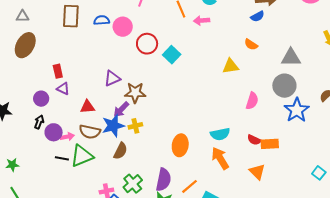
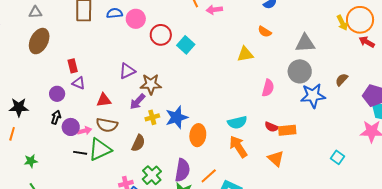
blue star: (297, 110) -> (313, 96), turned 30
blue star: (113, 126) -> (177, 117), moved

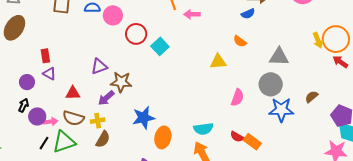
yellow cross: (152, 117) -> (98, 121), moved
orange rectangle: (287, 130) -> (252, 142), turned 36
black line: (80, 153) -> (44, 143), turned -72

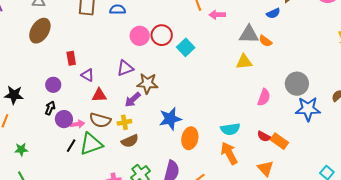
pink circle: (113, 15) -> (140, 36), moved
gray triangle: (279, 57) -> (249, 34), moved
purple triangle: (49, 74) -> (88, 75), moved
brown semicircle: (103, 139) -> (130, 141), turned 36

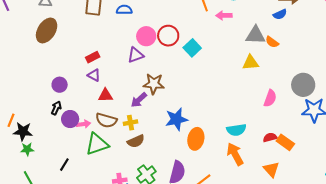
red rectangle: (71, 58) -> (93, 57), moved, turned 72
purple triangle: (125, 68) -> (136, 55), moved
black star: (14, 95) -> (23, 131), moved
red semicircle: (264, 136) -> (270, 137), turned 136
black line: (71, 146) -> (64, 165), moved

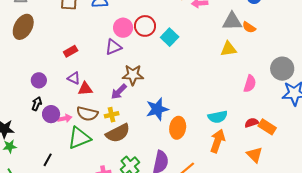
purple triangle: (94, 75) -> (74, 78), moved
brown semicircle: (136, 141) -> (118, 133), size x1.4
orange arrow: (235, 154) -> (218, 141), turned 50

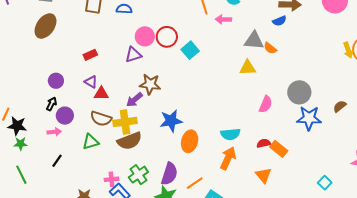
yellow cross: (112, 115) -> (125, 122), size x1.6
pink arrow: (65, 118) -> (54, 132), moved
green triangle: (79, 138) -> (91, 142), size x0.7

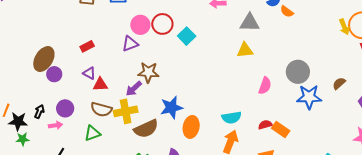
brown ellipse: (45, 26) -> (44, 59), moved
orange semicircle: (270, 48) -> (287, 12), moved
black arrow: (52, 104) -> (39, 112), moved
brown semicircle: (130, 141) -> (146, 129), moved

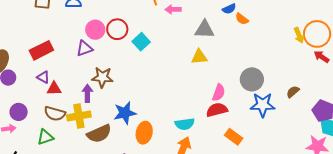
red rectangle: (87, 46) -> (41, 50), size x1.6
purple arrow: (134, 89) -> (87, 93), turned 132
red semicircle: (265, 125) -> (217, 110), moved, size x1.5

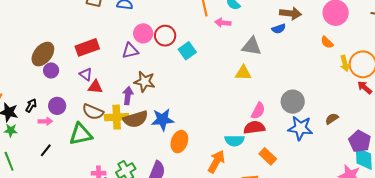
orange semicircle: (242, 19) -> (327, 42), moved
cyan semicircle: (185, 124) -> (235, 141), moved
brown semicircle: (99, 134) -> (136, 119), moved
green triangle: (45, 137) -> (81, 134), size x1.4

